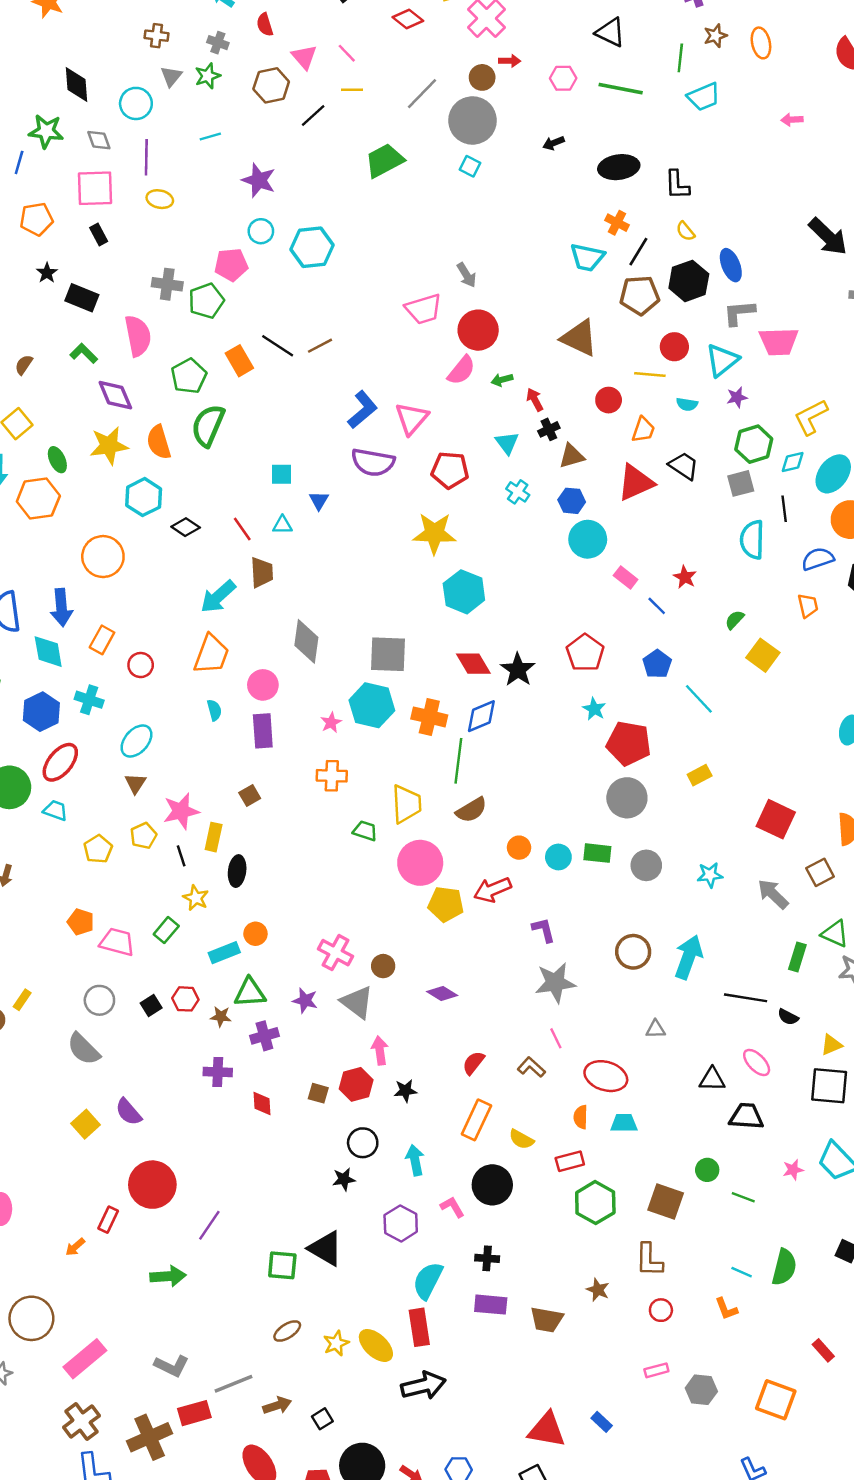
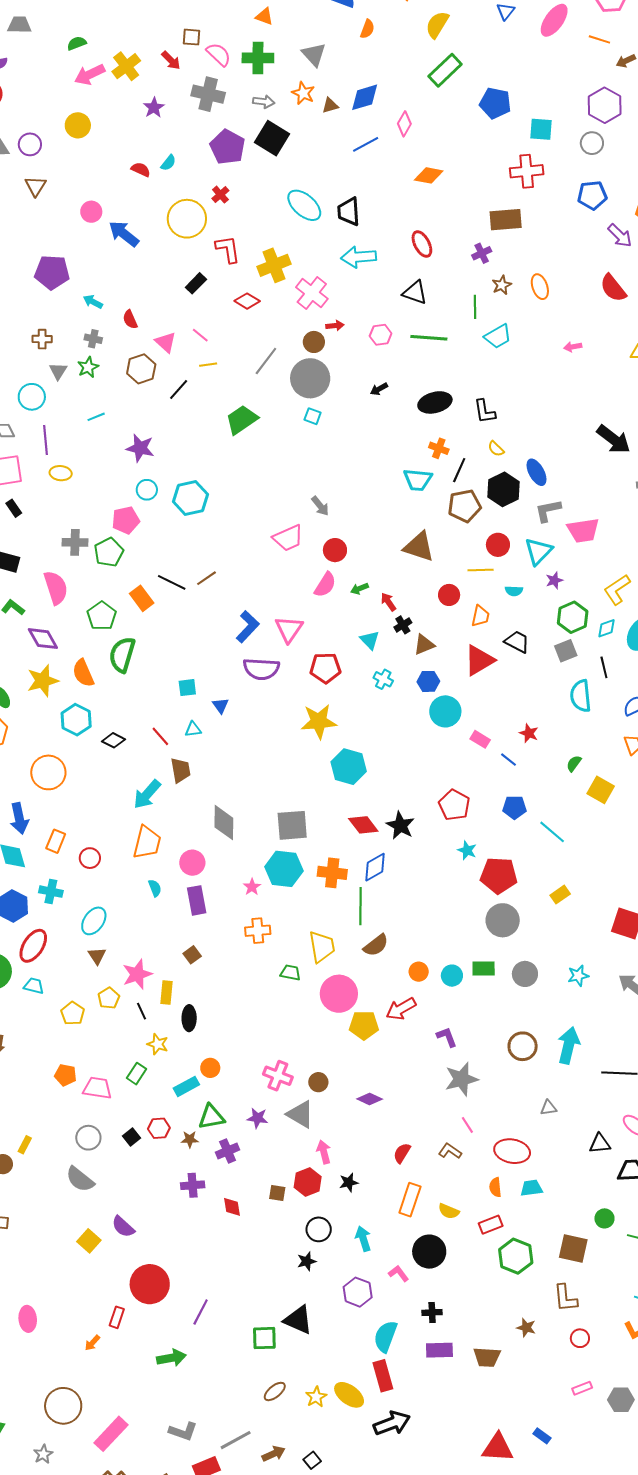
red circle: (478, 330) -> (335, 550), size x0.7
blue pentagon: (657, 664) -> (514, 807), turned -30

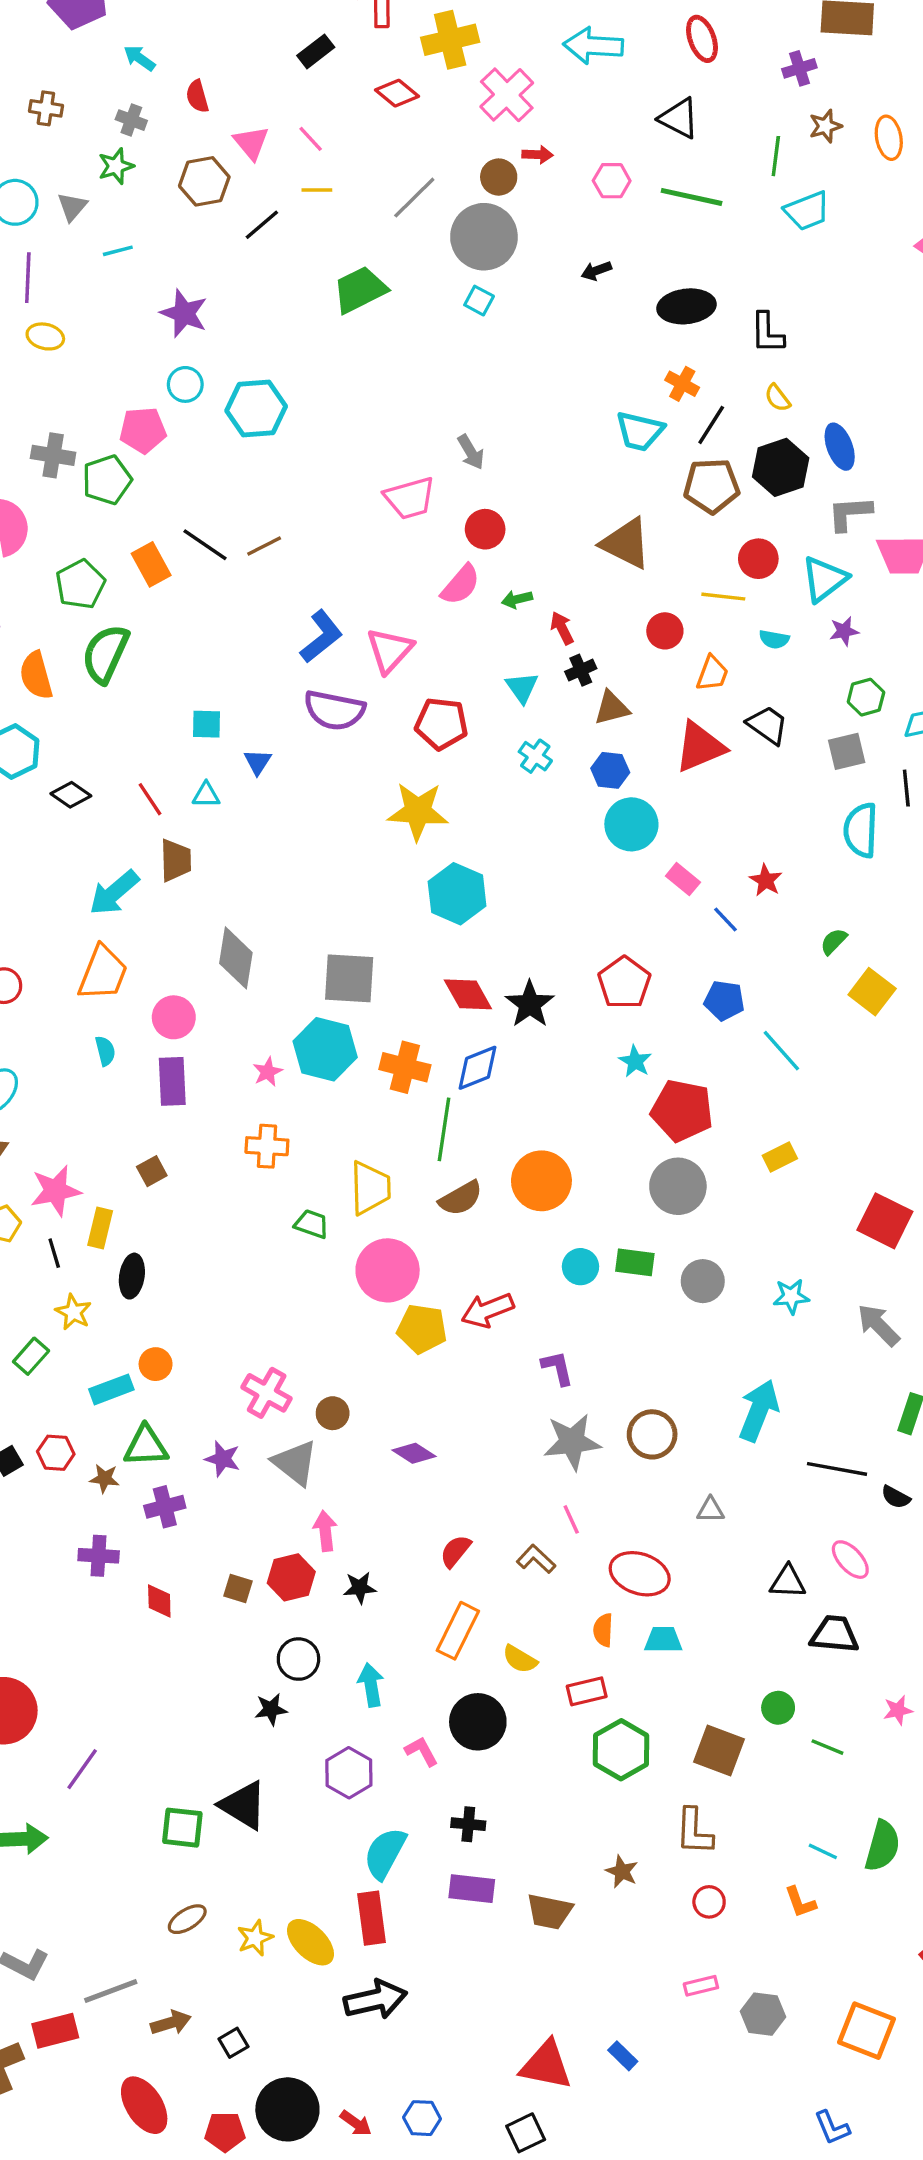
gray triangle: (58, 371) -> (72, 207), moved
green hexagon: (573, 617) -> (866, 697), size x0.7
orange circle: (419, 972) -> (541, 1181), moved, size x1.8
brown circle: (523, 1046) -> (652, 1434), moved

